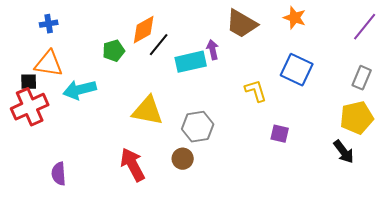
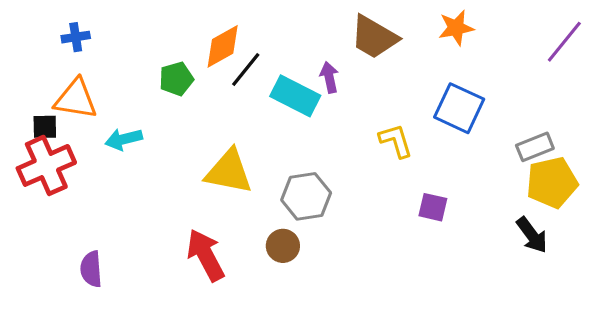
orange star: (295, 18) -> (456, 28), turned -30
cyan rectangle: (191, 62) -> (295, 96), turned 40
gray rectangle: (362, 78) -> (535, 147), moved, turned 45
cyan arrow: (80, 90) -> (124, 139), size x0.7

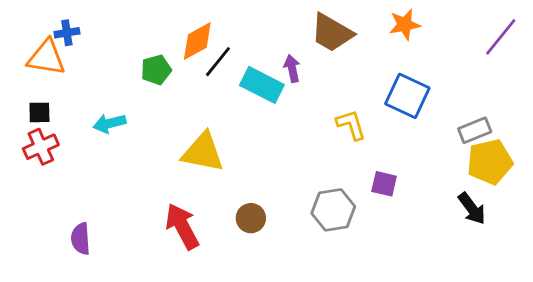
orange triangle: (76, 99) -> (46, 57), moved
red cross: (46, 165) -> (41, 147), size x0.7
gray hexagon: (306, 196) -> (333, 210), moved

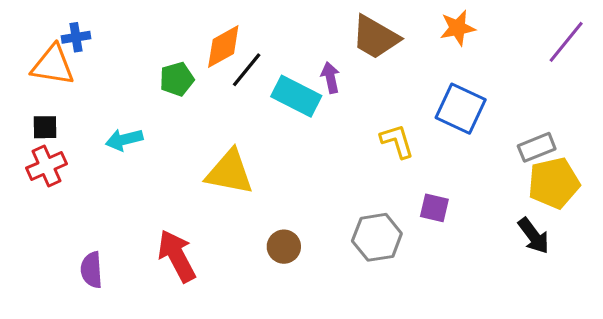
red arrow: (182, 226) -> (177, 256), moved

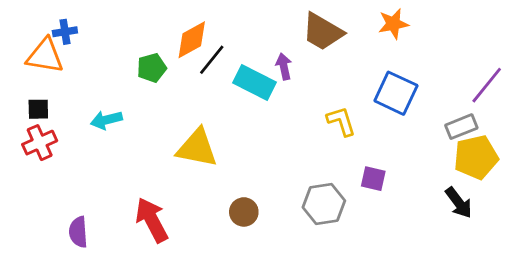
purple line: (566, 42) -> (487, 85), moved

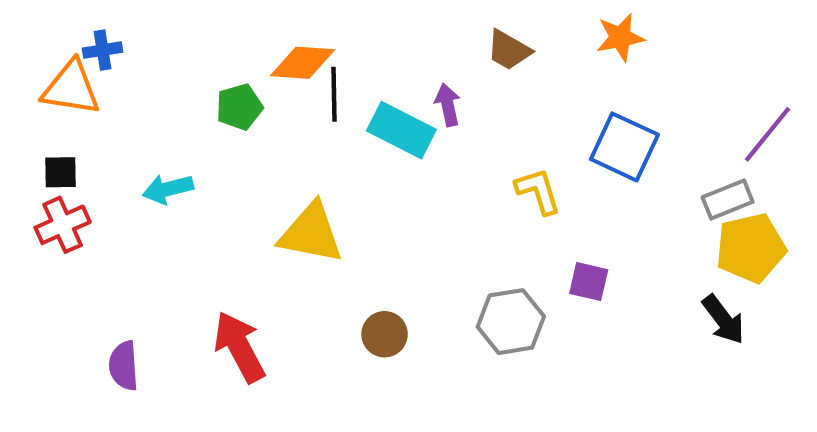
brown trapezoid: (323, 32) -> (509, 50), size x0.7
orange diamond: (192, 40) -> (302, 63), turned 33
black line: (212, 60) -> (334, 94), turned -40

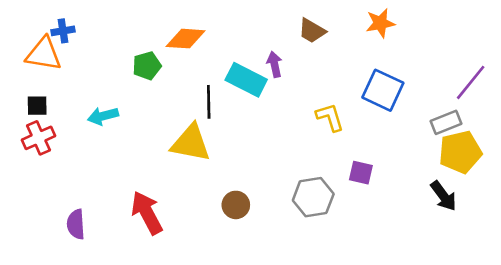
black line: (334, 94) -> (209, 102), moved

